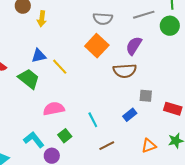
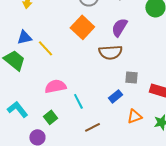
pink semicircle: (54, 109) -> (55, 86), moved
cyan L-shape: (34, 140) -> (17, 109), moved
orange triangle: (149, 146) -> (134, 116), moved

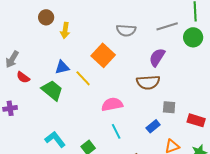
orange square: (82, 27) -> (103, 55), moved
pink semicircle: (55, 86) -> (112, 104), moved

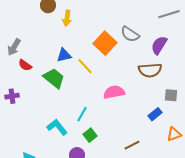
gray semicircle: (126, 30) -> (130, 34), moved, turned 30
cyan line: (116, 131) -> (82, 114), moved, turned 56

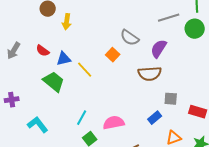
orange square: (105, 43) -> (113, 55), moved, size x0.6
red semicircle: (25, 65) -> (43, 51), moved
pink semicircle: (114, 92) -> (114, 123), moved
cyan L-shape: (57, 127) -> (38, 125), moved

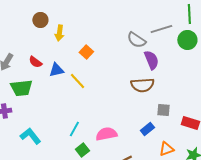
gray semicircle: (130, 38) -> (136, 40), moved
purple semicircle: (159, 49) -> (151, 60), turned 126
orange square: (113, 55) -> (86, 52), moved
green trapezoid: (54, 82) -> (21, 88), moved, turned 135

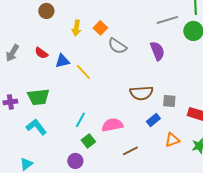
yellow arrow: (59, 33) -> (76, 28), moved
gray semicircle: (136, 40) -> (117, 46), moved
orange square: (86, 52) -> (100, 28), moved
brown semicircle: (142, 85) -> (141, 93), moved
green trapezoid: (21, 88) -> (38, 97), moved

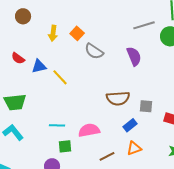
cyan line: (80, 120) -> (57, 125), turned 63
orange triangle: (172, 140) -> (134, 148), moved
green square: (88, 141) -> (65, 146), turned 32

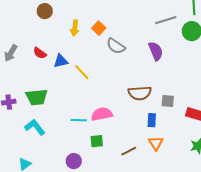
blue rectangle: (130, 125) -> (152, 120), turned -48
pink semicircle: (89, 130) -> (102, 114), moved
green square: (65, 146) -> (97, 141), moved
orange triangle: (134, 148) -> (156, 143), turned -42

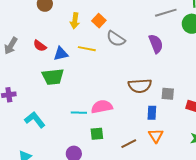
yellow line: (82, 72) -> (87, 49), moved, turned -36
green trapezoid: (37, 97) -> (53, 77), moved

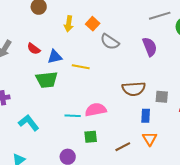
yellow line: (87, 49) -> (81, 67), moved

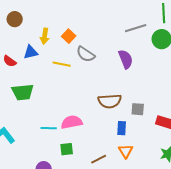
blue triangle: (55, 57) -> (31, 52), moved
yellow line: (81, 67) -> (62, 64), moved

